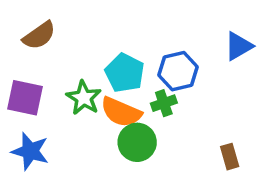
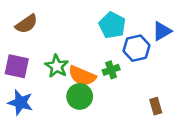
blue hexagon: (178, 71) -> (136, 48), moved
cyan pentagon: (125, 73) -> (112, 25), moved
green circle: (137, 142) -> (80, 96), moved

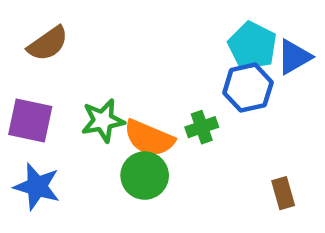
cyan pentagon: (112, 25) -> (252, 46), moved
green star: (57, 66) -> (103, 121), turned 30

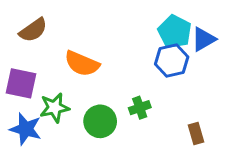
green star: (103, 121) -> (55, 108), moved
green cross: (202, 127) -> (140, 108), moved
orange semicircle: (149, 138) -> (82, 64), moved

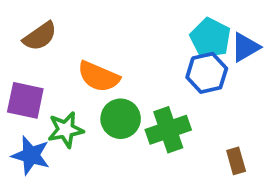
green cross: (140, 108) -> (168, 130), size x1.6
green circle: (100, 121) -> (121, 119), moved

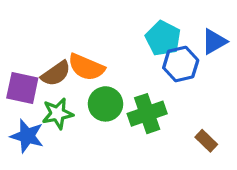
brown semicircle: (40, 36) -> (56, 74), moved
cyan pentagon: (210, 38) -> (163, 38), moved
brown rectangle: (236, 161) -> (206, 141), turned -30

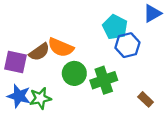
blue triangle: (214, 42) -> (152, 13), moved
green star: (58, 114) -> (40, 98), moved

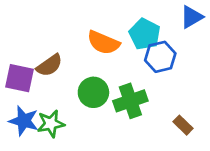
orange semicircle: (61, 47) -> (103, 43), moved

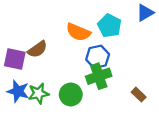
blue hexagon: (160, 57) -> (98, 57), moved
green circle: (93, 92) -> (71, 95), moved

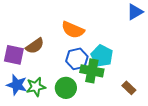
cyan pentagon: (109, 26) -> (102, 56), moved
blue hexagon: (98, 57) -> (77, 59), moved
green cross: (99, 76) -> (92, 71), turned 30

